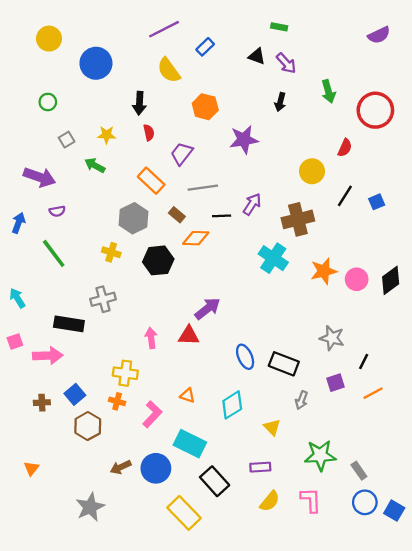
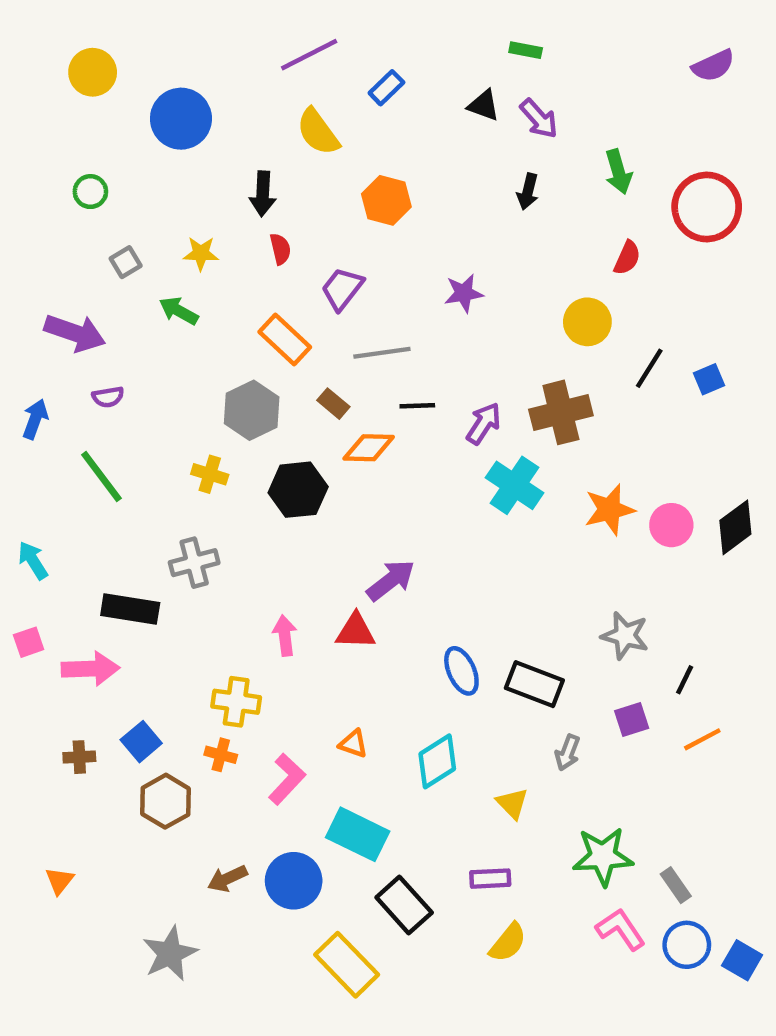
purple star: (244, 140) -> (464, 293), moved, size x0.7
red semicircle: (345, 148) -> (627, 258), moved
purple arrow: (252, 204) -> (484, 423), moved
pink L-shape: (311, 500) -> (621, 929), moved, turned -32

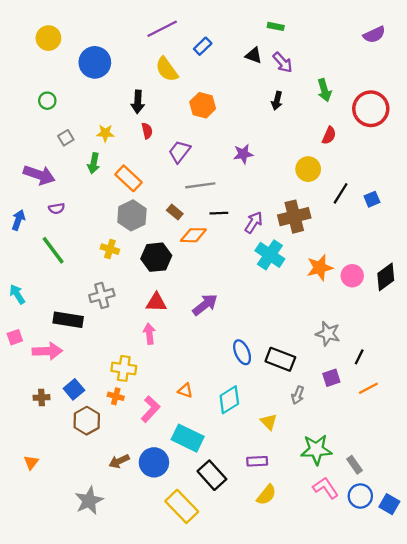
green arrow: (179, 311) -> (94, 163), turned -108
orange rectangle: (285, 340) -> (128, 178), moved
red triangle: (355, 631) -> (156, 302), moved

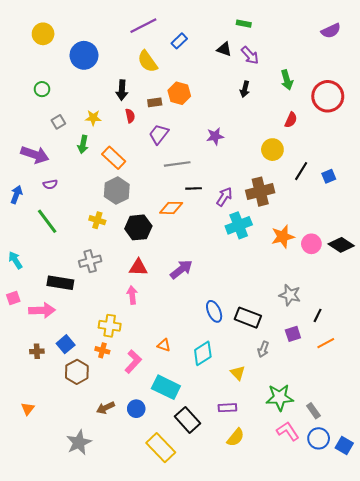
brown rectangle: (175, 212) -> (155, 102), moved, turned -48
cyan cross: (270, 255) -> (239, 225), turned 35
black diamond: (386, 277) -> (341, 245), turned 70
blue circle: (154, 462) -> (136, 409), size x0.7

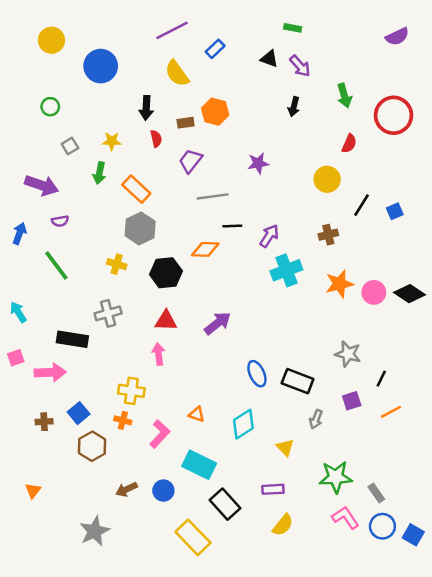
brown cross: (260, 192) -> (328, 235), moved, size x0.6

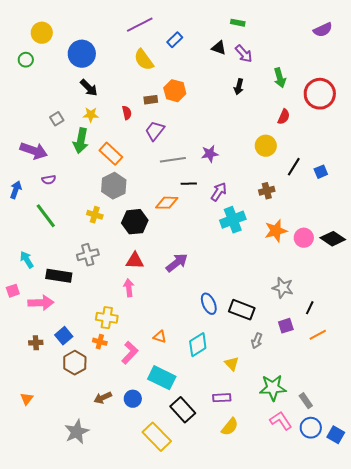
green circle: (50, 107) -> (26, 60), moved
black arrow: (146, 108) -> (89, 88), moved, turned -48
purple star: (258, 163) -> (210, 154), moved
green arrow: (99, 173) -> (81, 141), size x1.4
cyan arrow: (18, 312) -> (27, 260), moved

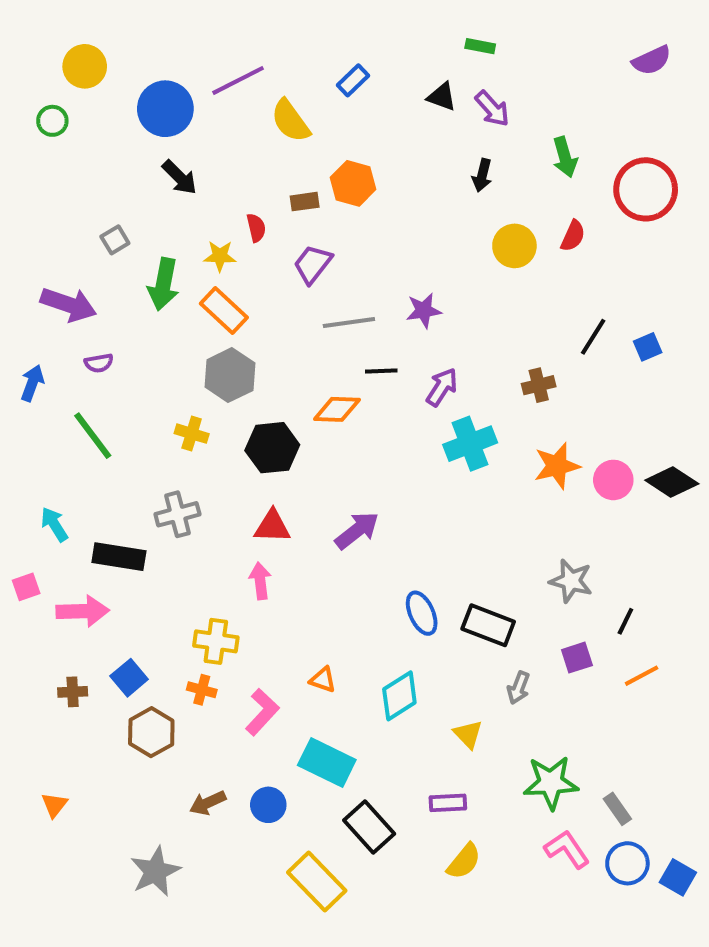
purple line: (140, 25) -> (238, 80), moved
yellow star: (91, 115) -> (220, 256), moved
yellow circle: (266, 146) -> (514, 246), moved

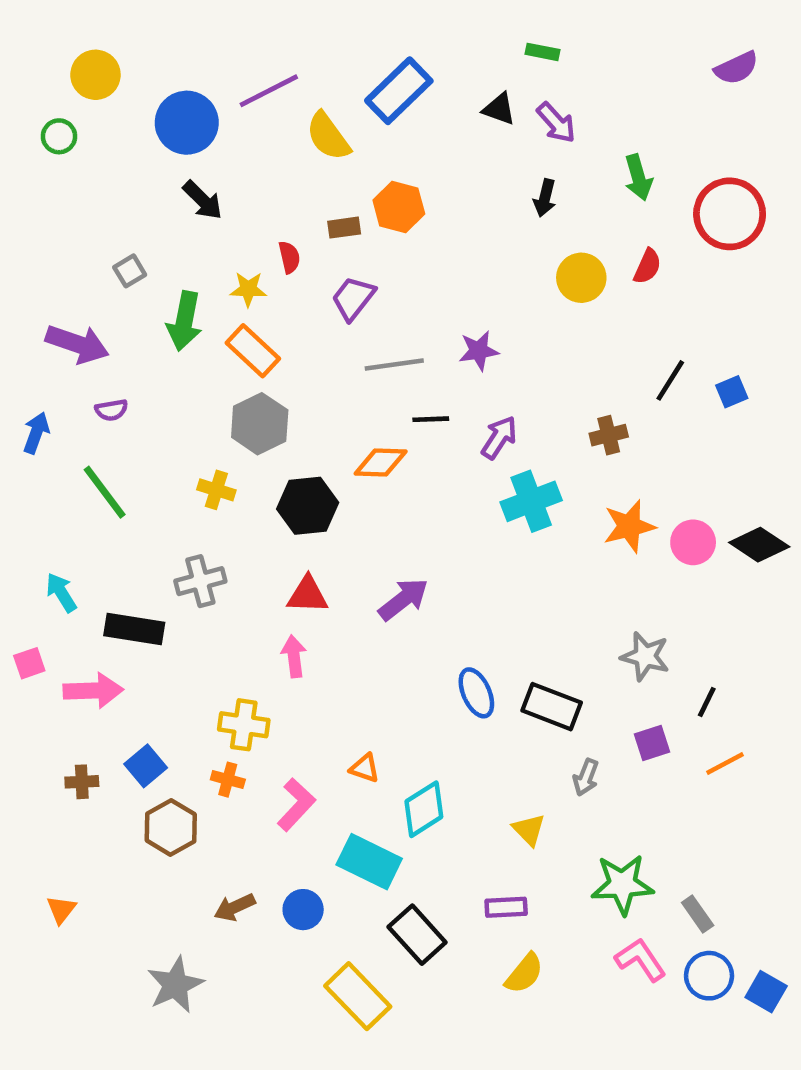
blue rectangle: (353, 80) -> (399, 91), size x1.8
cyan diamond: (399, 696) -> (424, 809), moved

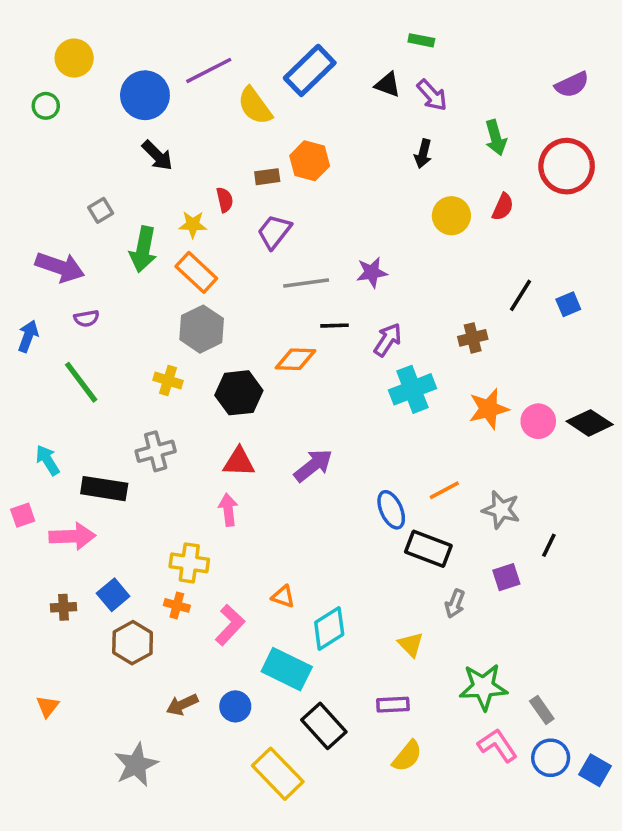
purple semicircle: (736, 68) -> (572, 85), moved
blue ellipse: (476, 693) -> (391, 510), moved
orange line: (725, 764) -> (444, 490), moved

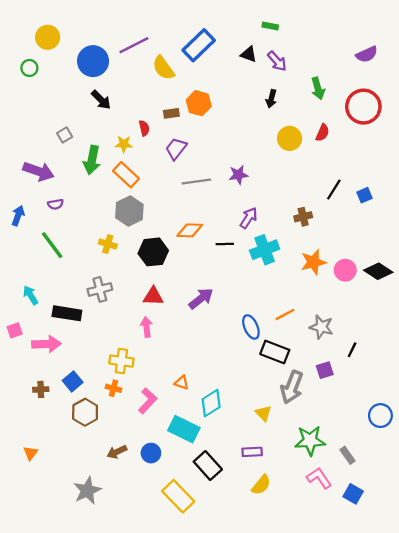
black line: (335, 326) -> (225, 244), moved
gray arrow: (455, 604) -> (292, 387), size x1.8
blue circle: (551, 758) -> (380, 416), moved
blue square: (595, 770) -> (353, 494), moved

